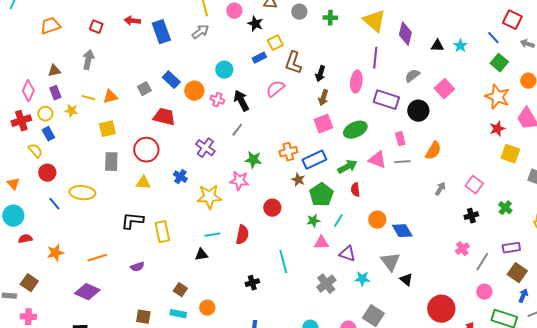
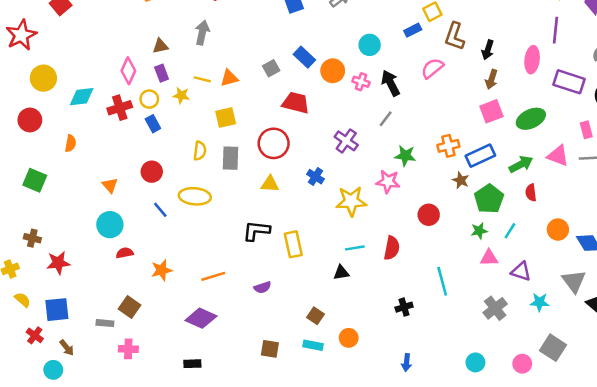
yellow semicircle: (35, 151) -> (200, 151), moved, turned 49

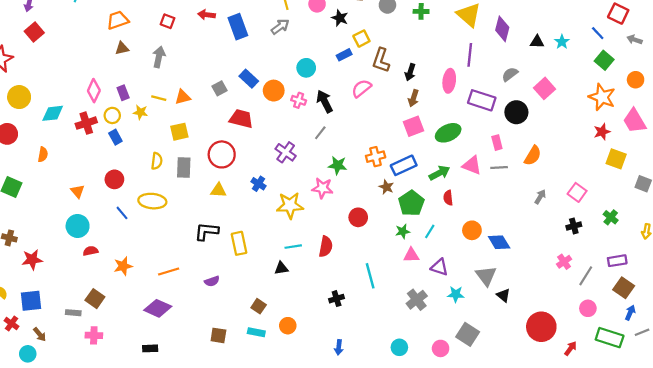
brown triangle: (160, 46) -> (122, 48), moved

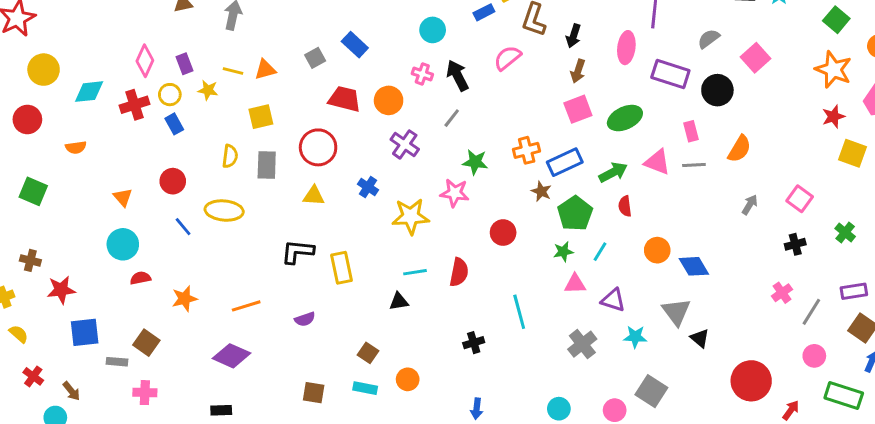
orange circle: (274, 91) -> (389, 100), moved
orange semicircle: (43, 154) -> (76, 147), turned 72
blue square: (31, 301) -> (85, 332), moved

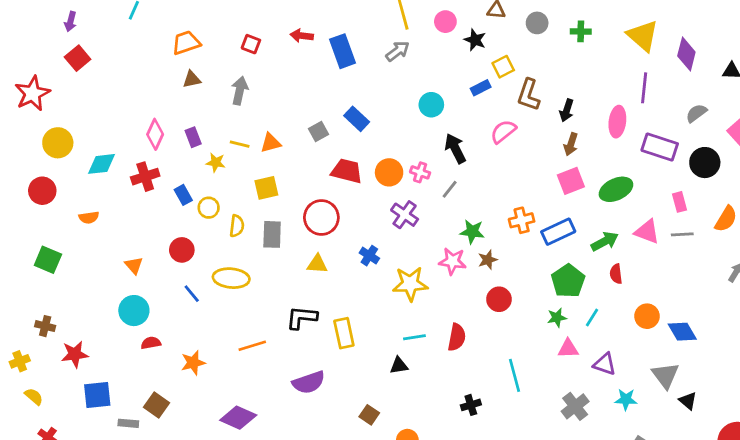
pink cross: (422, 74) -> (420, 172), moved
yellow circle: (170, 95) -> (209, 208), moved
brown star: (541, 191) -> (488, 260), moved, turned 30
orange line: (246, 306) -> (252, 346), moved
purple semicircle: (305, 319) -> (309, 382), size x1.6

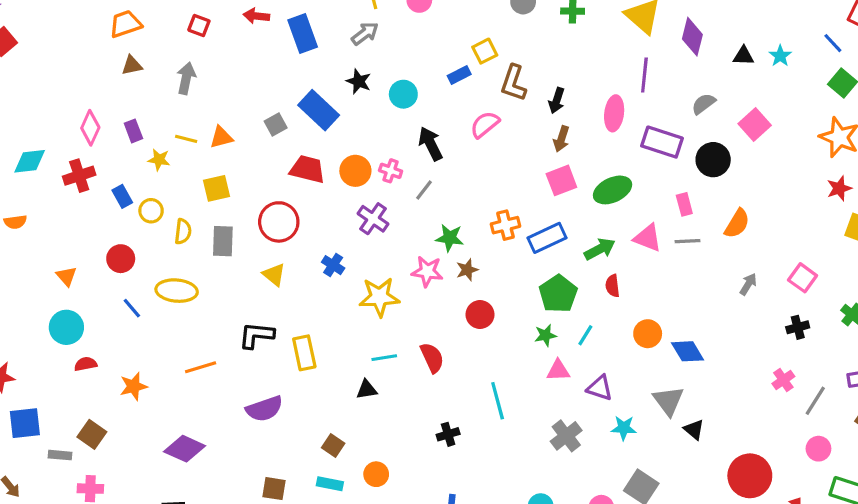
black star: (475, 40) -> (359, 81), moved
blue rectangle: (357, 119) -> (319, 110), size x1.4
yellow triangle: (317, 264) -> (274, 275), turned 35
red semicircle: (457, 337) -> (432, 358), turned -36

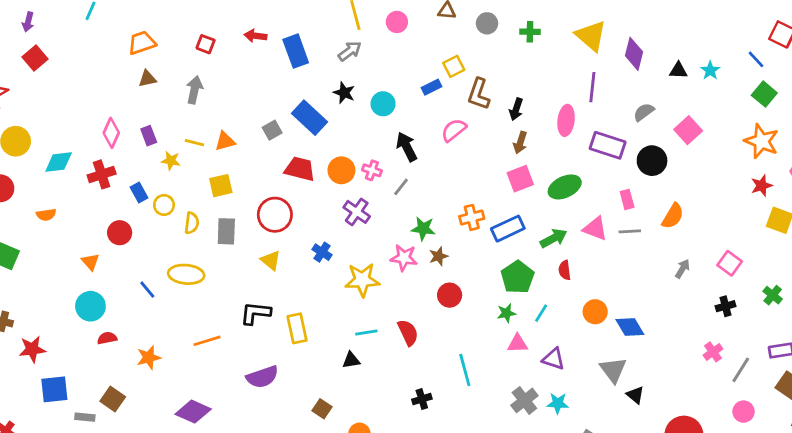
red circle: (121, 259) -> (120, 233), moved
cyan star: (624, 428) -> (558, 403), moved

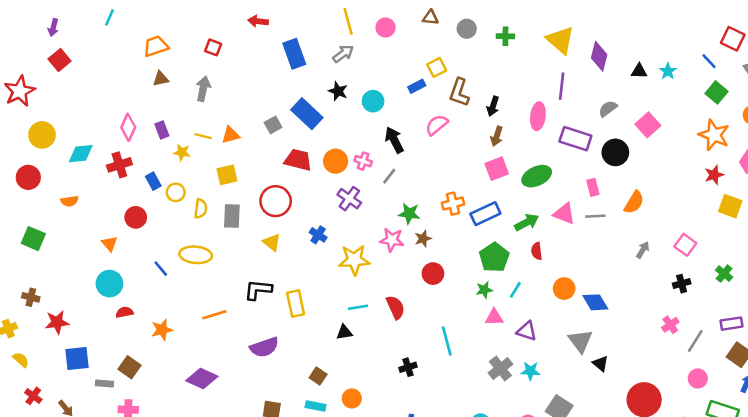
red arrow: (255, 36) -> (258, 21), moved

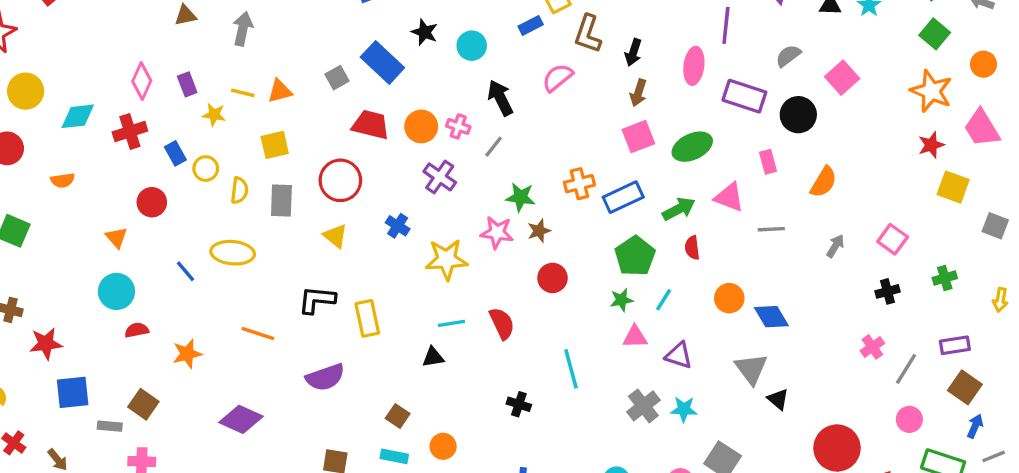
gray line: (595, 216) -> (771, 229), moved
green cross: (724, 274) -> (945, 278), turned 35
orange line: (214, 315) -> (258, 334), turned 35
black cross: (408, 367) -> (519, 404), turned 35

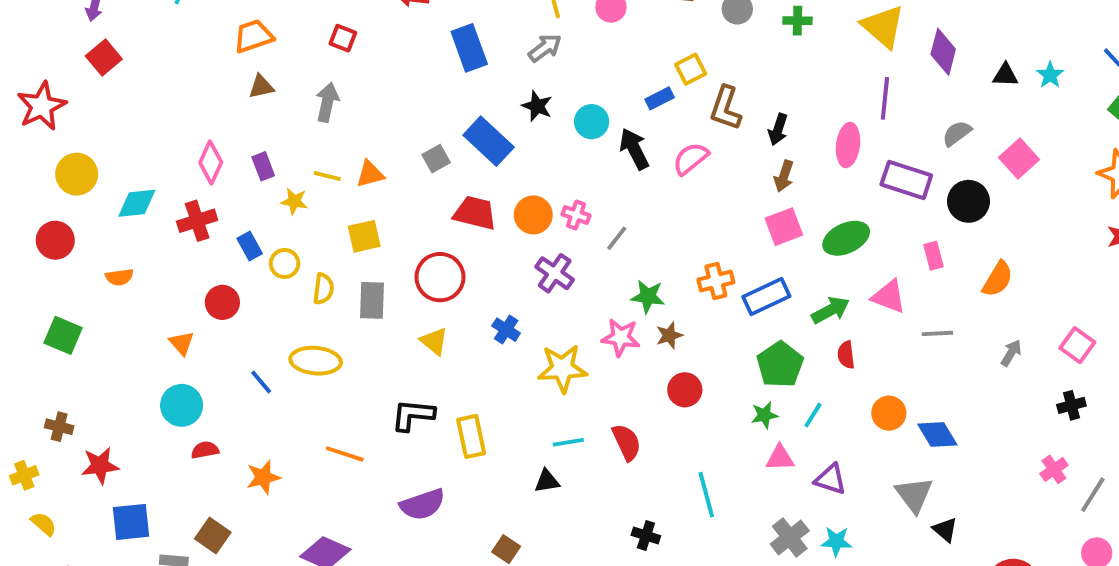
black arrow: (500, 98) -> (634, 149), moved

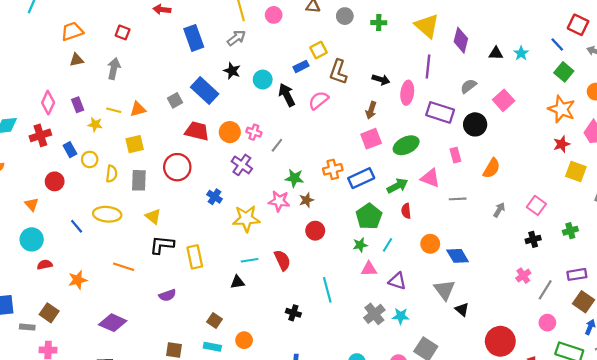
black arrow: (778, 129) -> (381, 80), moved, turned -91
yellow triangle: (434, 341) -> (153, 216), moved
purple semicircle: (422, 504) -> (167, 295), size x0.7

